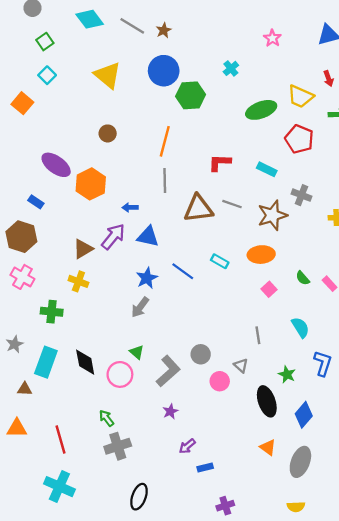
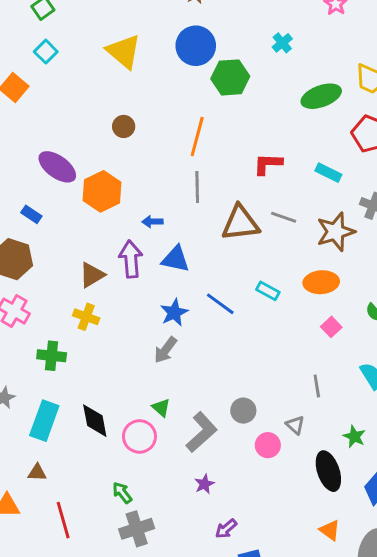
purple arrow: (113, 237) -> (131, 259), turned -44
brown triangle: (25, 389) -> (37, 473), moved

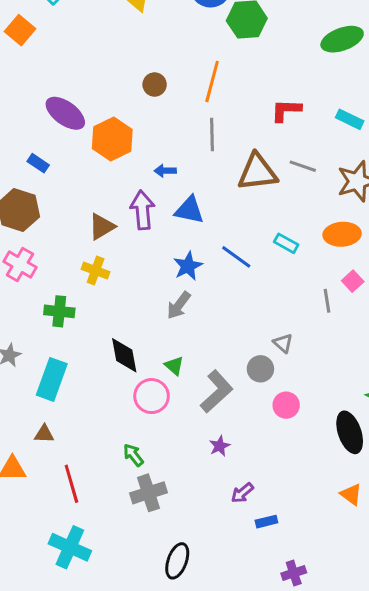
brown circle: (124, 126) -> (155, 85), moved
gray line: (317, 386) -> (327, 301), moved
black diamond: (95, 421) -> (124, 355), moved
gray triangle: (295, 425) -> (283, 343), moved

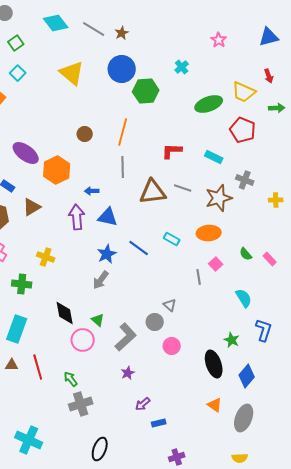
brown triangle: (102, 227) -> (32, 207), moved
red line: (71, 484) -> (38, 367), moved

